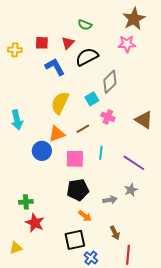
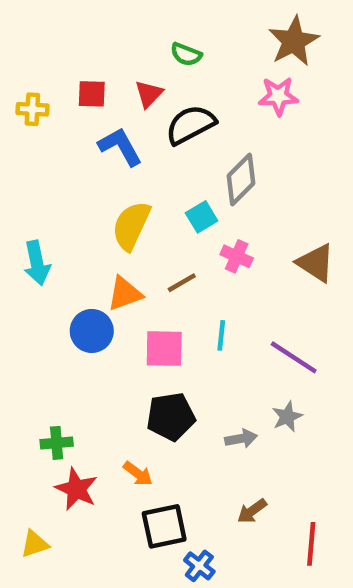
orange arrow: (85, 216) -> (138, 474), moved
brown arrow: (115, 233) -> (252, 511), turned 80
red line: (128, 255) -> (311, 544), moved

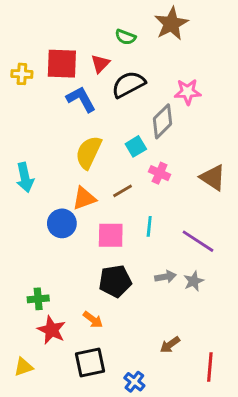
brown star: (294, 41) -> (171, 24), moved
red square: (92, 94) -> (62, 64), size x1.6
pink star: (278, 96) -> (188, 92), moved
gray arrow: (241, 439) -> (165, 277), moved
black square: (164, 526) -> (90, 362), moved

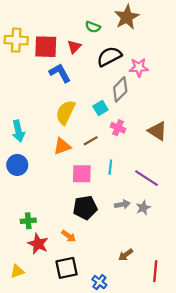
yellow cross: (22, 74) -> (16, 40), moved, size x1.5
black semicircle: (128, 84) -> (109, 57), moved
blue circle: (62, 223) -> (17, 165), moved

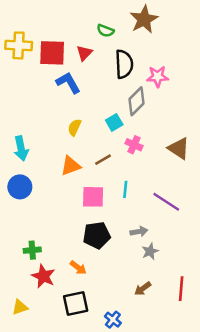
black semicircle: (109, 57) -> (124, 64), turned 115
yellow semicircle: (65, 112) -> (74, 127), size x0.6
gray star: (143, 208) -> (150, 251), moved
red line: (155, 271) -> (181, 289), moved

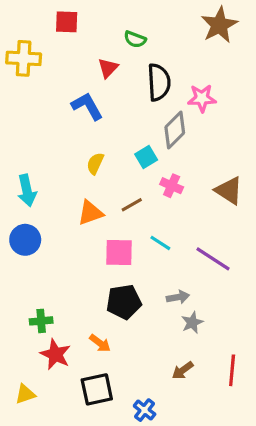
brown star: (144, 19) -> (219, 25), moved
red square: (52, 53) -> (67, 22), moved, size x0.7
cyan line: (125, 189) -> (160, 243), turned -63

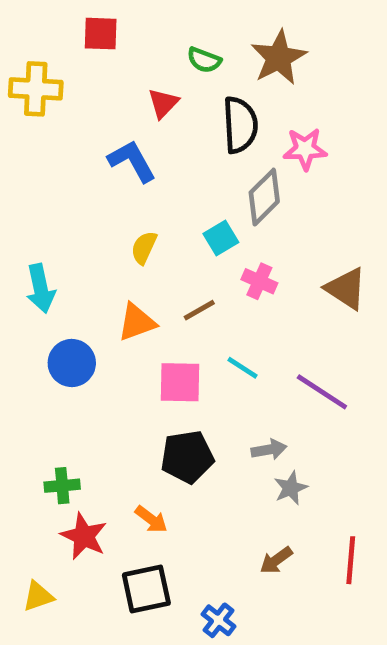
brown star: (219, 25) -> (279, 58), moved
blue circle: (25, 240) -> (72, 363), moved

